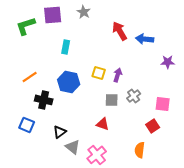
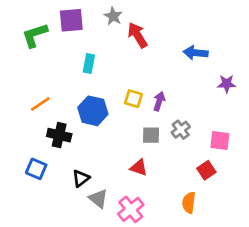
red arrow: (120, 31) -> (137, 35), moved

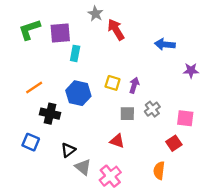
purple square: (71, 20) -> (60, 33), moved

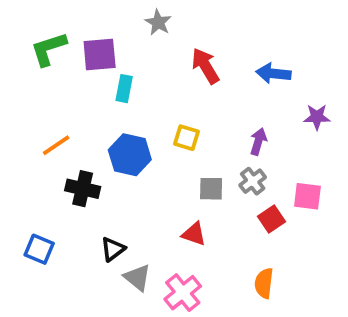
red arrow: (116, 30) -> (205, 66), moved
purple arrow: (134, 85) -> (258, 141), moved
blue square: (31, 142) -> (39, 249), moved
red square: (174, 143) -> (272, 219), moved

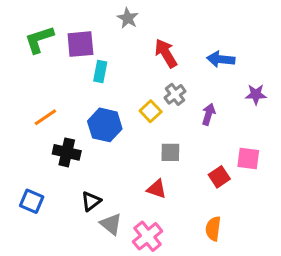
yellow square: (187, 138) -> (151, 111), turned 30
gray cross: (253, 181) -> (175, 94), moved

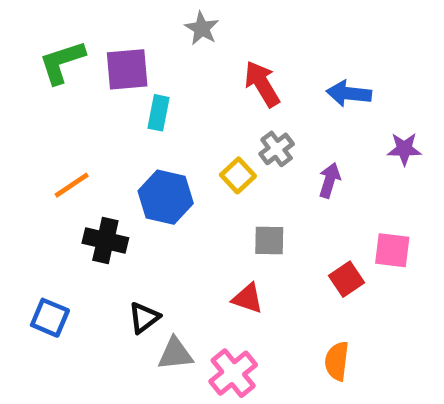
gray triangle: (111, 224) -> (175, 354), turned -45

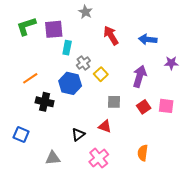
gray cross: (277, 149) -> (83, 63), moved
purple arrow: (330, 180) -> (140, 76), size x1.5
red square: (346, 279) -> (144, 107), moved
black triangle: (144, 318) -> (78, 135), moved
gray triangle: (175, 354) -> (53, 158), moved

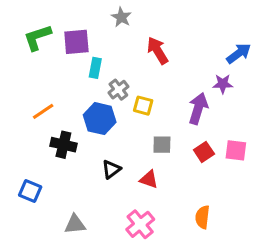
blue arrow: (148, 39) -> (239, 53), moved, turned 138
purple star: (171, 63) -> (223, 84), moved
yellow square: (101, 74) -> (143, 106), turned -32
black triangle: (78, 135) -> (111, 169), moved

